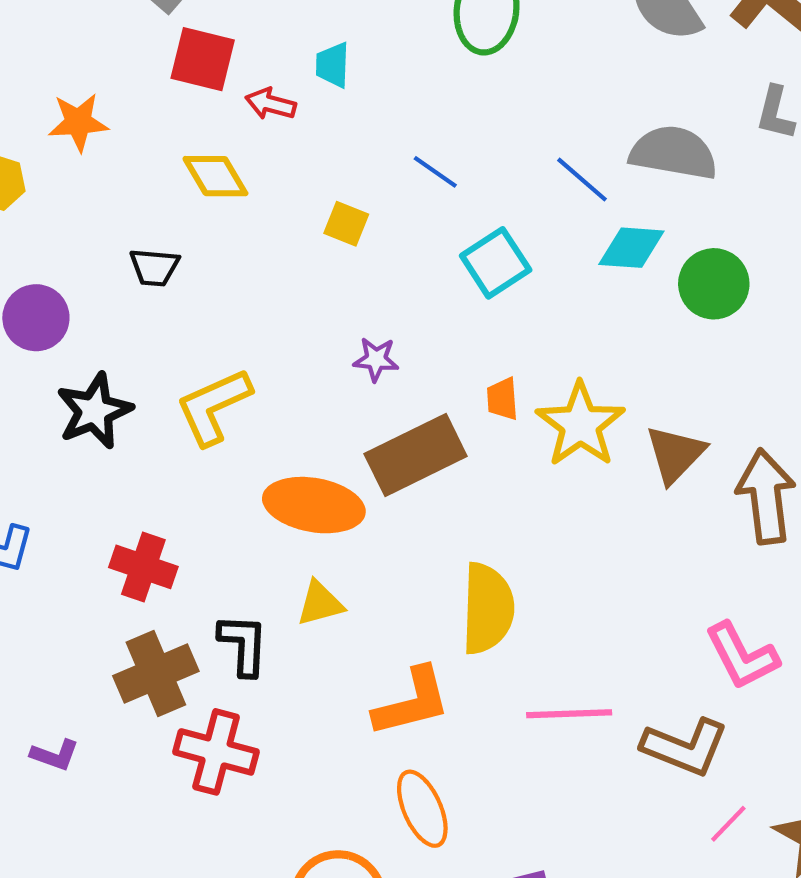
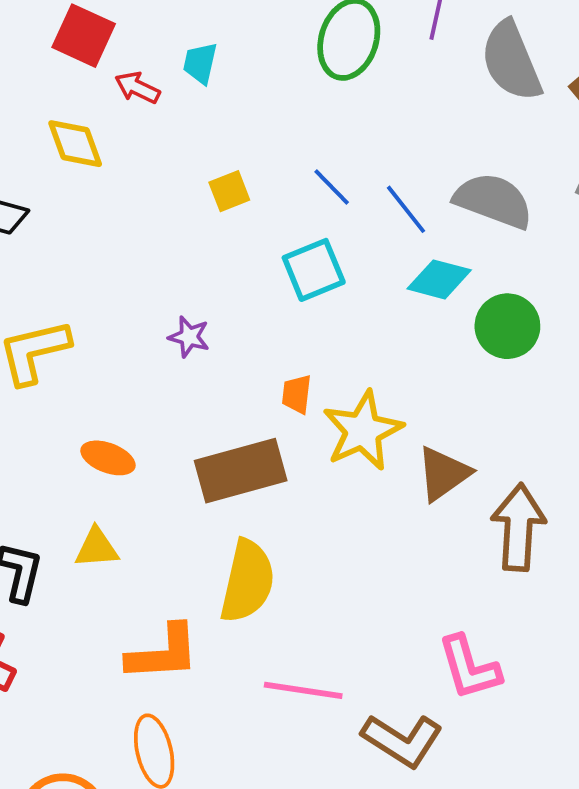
blue line: (435, 172) -> (332, 187), moved
yellow square: (346, 224) -> (229, 191), moved, turned 36
brown rectangle: (416, 455) -> (241, 471), moved
orange ellipse: (314, 505) -> (108, 458), size x0.6

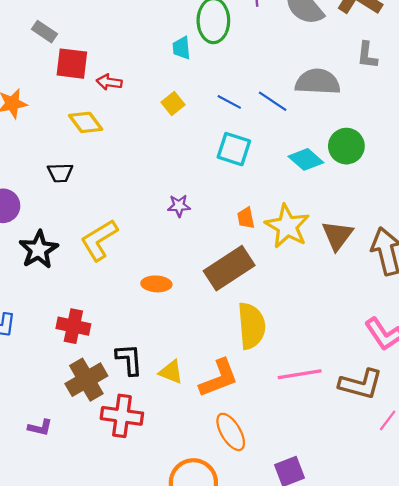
cyan trapezoid: (200, 63) -> (181, 48), moved
yellow square: (229, 191) -> (173, 103), moved
cyan square: (314, 270) -> (234, 149), turned -32
cyan diamond: (439, 279) -> (306, 159), moved, turned 44
yellow triangle: (97, 548) -> (171, 372), moved, turned 44

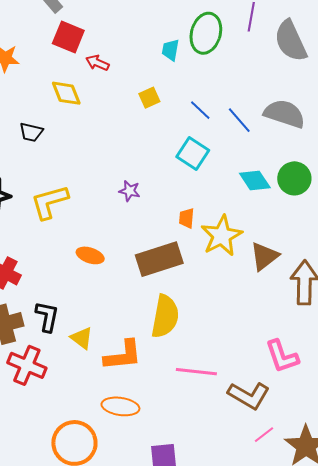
orange ellipse: (231, 432) -> (120, 406), turned -66

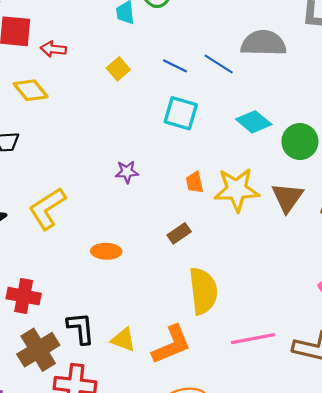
green circle: (294, 178) -> (300, 142), moved
yellow star: (222, 236) -> (237, 190), turned -30
brown rectangle: (159, 259) -> (179, 233), size x0.5

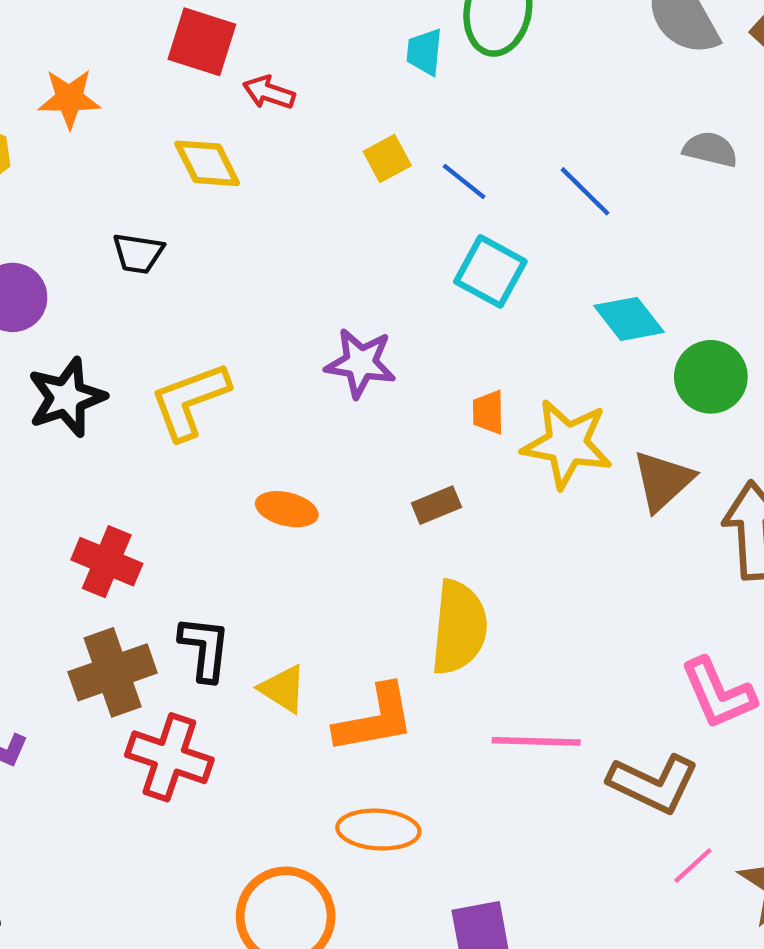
gray semicircle: (264, 43) -> (710, 149), moved, size x0.6
blue line: (175, 66) -> (464, 181), moved
purple star: (127, 172) -> (361, 363), size x1.5

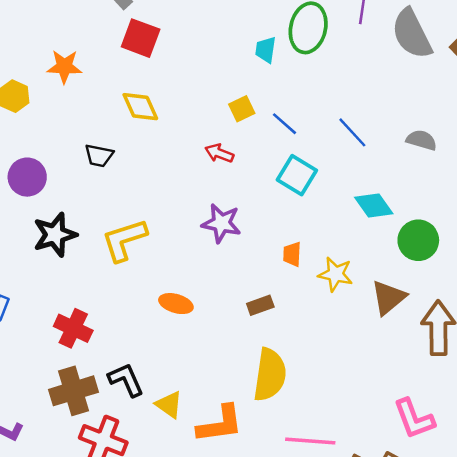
red arrow: (269, 92) -> (219, 153), moved
gray semicircle: (710, 149) -> (421, 140), moved
yellow star: (567, 444) -> (336, 274), size x0.7
black L-shape: (205, 648) -> (126, 380), turned -33

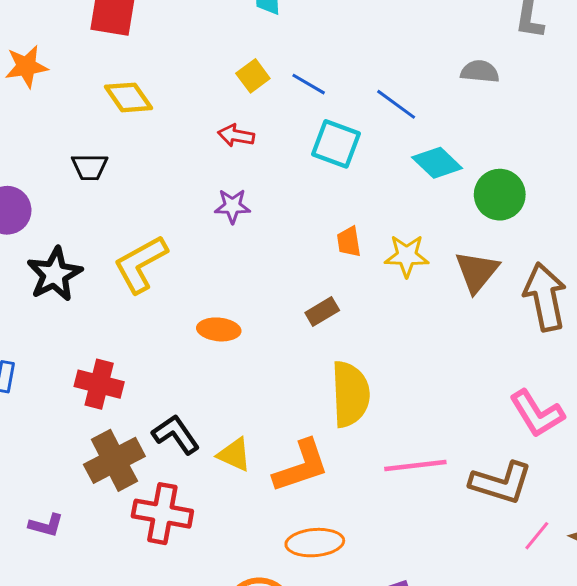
blue line: (352, 132) -> (396, 104), moved
purple star: (221, 223) -> (232, 206), moved, size x0.7

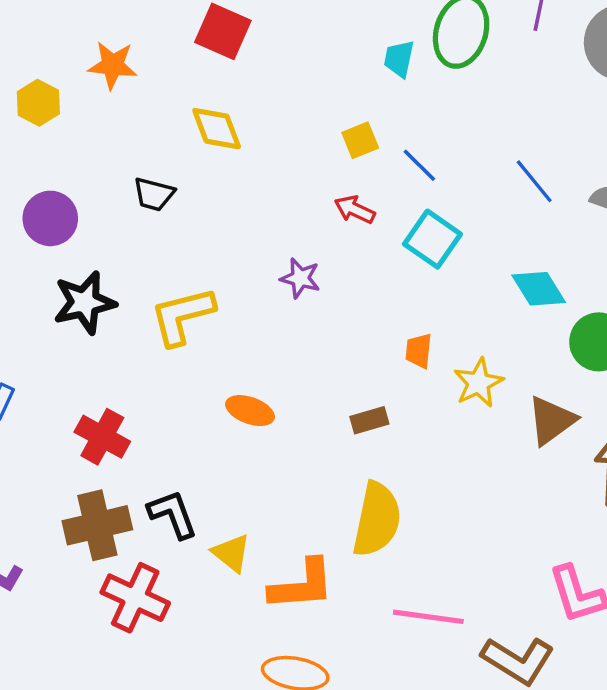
blue line: (396, 104) -> (534, 181), moved
red arrow: (236, 136) -> (355, 210), moved
yellow star: (407, 256) -> (479, 383), turned 30

